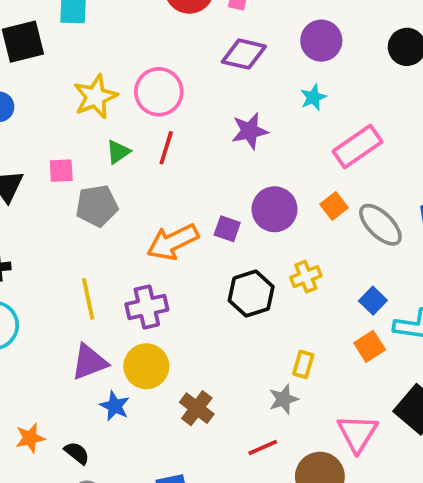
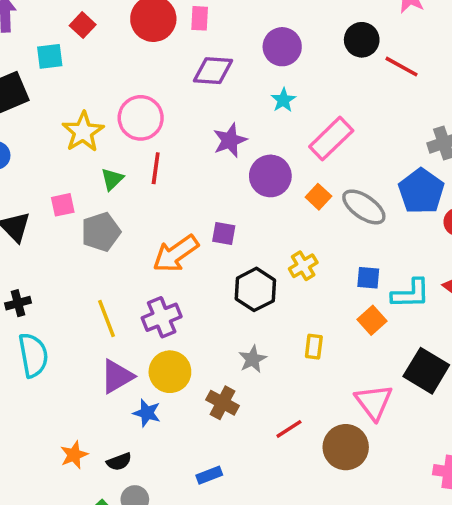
purple circle: (274, 209) -> (270, 176), moved
blue square: (373, 301) -> (368, 278), turned -30
gray star: (283, 399) -> (253, 359), moved
black semicircle: (77, 453) -> (119, 462), turned 130

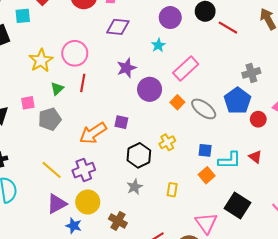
purple circle: (282, 47) -> (170, 18), moved
yellow line: (107, 319) -> (52, 170), turned -30
gray star: (253, 359) -> (135, 187), moved

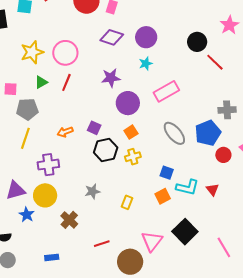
purple circle: (170, 18) -> (146, 37), moved
orange square: (177, 102) -> (131, 132), moved
orange arrow: (93, 133) -> (65, 132), size x0.6
black hexagon: (139, 155) -> (106, 150), moved
yellow line: (52, 170) -> (25, 138), moved, turned 55

